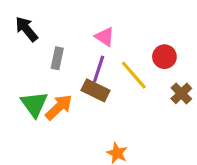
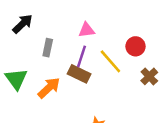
black arrow: (27, 29) -> (23, 24), turned 85
pink triangle: (105, 37) -> (87, 30), turned -42
green triangle: (34, 104) -> (16, 79), moved

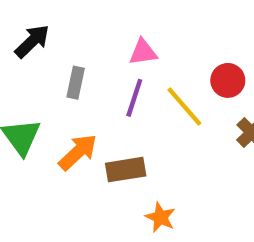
brown rectangle: (79, 74) -> (126, 170), moved, turned -35

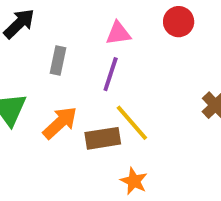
red circle: (228, 80) -> (179, 22), moved
yellow line: (184, 107) -> (132, 123), moved

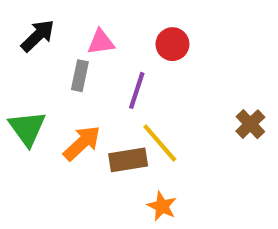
red circle: (179, 22) -> (172, 44), moved
pink triangle: (118, 33) -> (101, 42), moved

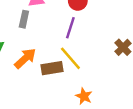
purple line: (137, 90) -> (70, 28), moved
orange star: (162, 206) -> (84, 96), moved

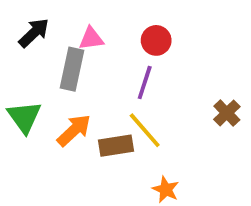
gray rectangle: (24, 19) -> (72, 69), size x1.5

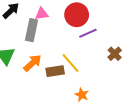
red circle: (156, 40) -> (77, 15), size x1.5
purple line: (145, 82) -> (88, 33), moved, turned 48

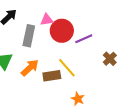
pink triangle: (42, 14) -> (47, 20), moved
red circle: (77, 15) -> (62, 31), moved

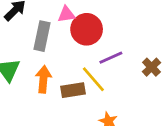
purple line: (84, 39) -> (111, 58), moved
orange arrow: (30, 68) -> (43, 79), turned -42

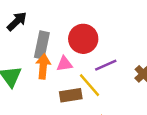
pink triangle: (66, 14) -> (64, 64), moved
orange arrow: (43, 79) -> (43, 66), moved

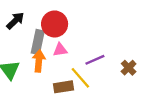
red circle: (83, 39) -> (55, 24), moved
pink triangle: (64, 64) -> (60, 50), moved

